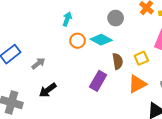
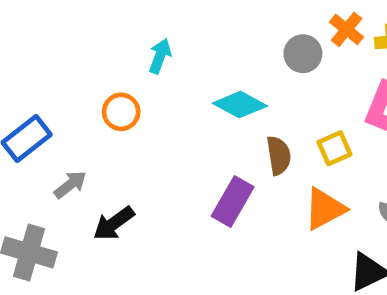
gray circle: (116, 18) -> (303, 54), moved
orange circle: (77, 41) -> (121, 112), moved
gray arrow: (38, 63) -> (70, 185), moved

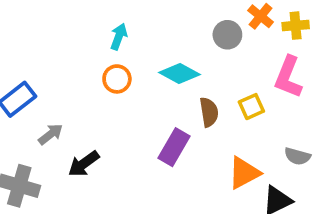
orange circle: (121, 112) -> (117, 79), moved
orange triangle: (325, 209) -> (244, 173), moved

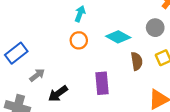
gray circle: (227, 35) -> (155, 28), moved
purple rectangle: (174, 147) -> (102, 83), moved, turned -35

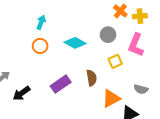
brown semicircle: (137, 61) -> (92, 78), moved
purple rectangle: (102, 83) -> (61, 84), turned 60

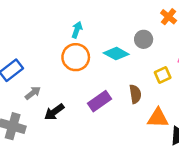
gray circle: (108, 35) -> (144, 39), moved
orange circle: (40, 46) -> (76, 57), size x1.5
orange triangle: (111, 98) -> (158, 118), turned 30

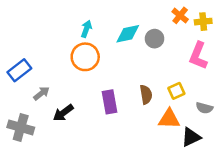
cyan diamond: (116, 54) -> (128, 34), moved, turned -40
yellow square: (163, 75) -> (176, 91), moved
purple rectangle: (100, 101) -> (109, 102), turned -65

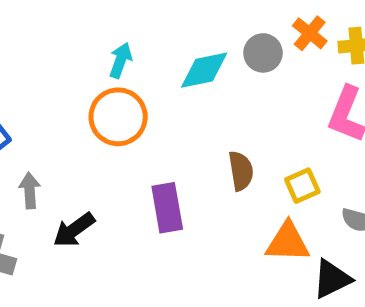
gray circle: (155, 39) -> (263, 53), moved
gray arrow: (41, 93) -> (30, 191), turned -56
brown semicircle: (146, 95) -> (241, 171), moved

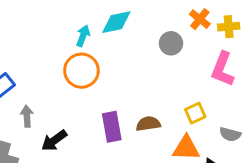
gray circle: (263, 53) -> (171, 43), moved
cyan diamond: (204, 70) -> (116, 22), moved
brown semicircle: (241, 171) -> (148, 124), moved, turned -90

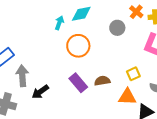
orange circle: (81, 71) -> (78, 46), moved
gray arrow: (27, 116) -> (22, 76), size x1.5
purple rectangle: (112, 127) -> (78, 83), turned -30

